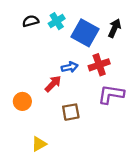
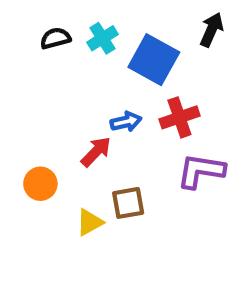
black arrow: (115, 28) -> (212, 30), moved
yellow triangle: (39, 144) -> (90, 222), moved

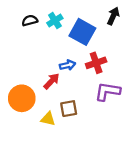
orange circle: (40, 184) -> (22, 98), size x1.5
yellow triangle: (90, 222) -> (48, 119), turned 42

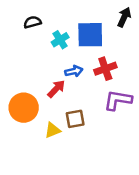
cyan cross: (55, 21) -> (60, 40), moved
blue square: (82, 32) -> (90, 35), turned -30
yellow triangle: (48, 119) -> (53, 130), turned -35

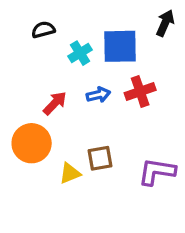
red arrow: (56, 89) -> (55, 103), moved
purple L-shape: (118, 100) -> (157, 172), moved

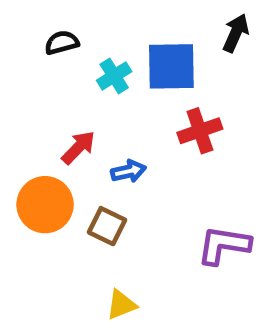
blue arrow: (98, 95) -> (128, 171), moved
brown square: (100, 158) -> (107, 226), moved, turned 36
yellow triangle: (70, 173) -> (121, 305), moved

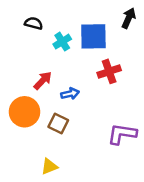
black semicircle: (62, 43) -> (34, 23), turned 30
yellow triangle: (121, 305) -> (49, 166), moved

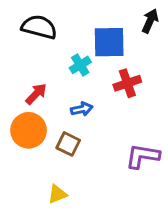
black semicircle: (34, 23) -> (39, 27), size x1.6
cyan cross: (62, 42) -> (80, 65), moved
red arrow: (43, 81) -> (36, 94), moved

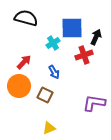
black arrow: (150, 21) -> (96, 37), moved
blue arrow: (82, 109) -> (54, 72), turned 72
yellow triangle: (57, 194) -> (49, 128), moved

